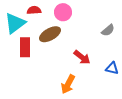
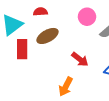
red semicircle: (34, 10) -> (40, 12), moved
pink circle: (63, 12) -> (87, 17), moved

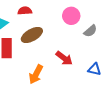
orange arrow: (66, 87) -> (36, 74), moved

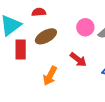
pink circle: (71, 16) -> (85, 27), moved

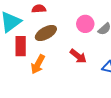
orange arrow: (50, 76) -> (38, 64), moved

